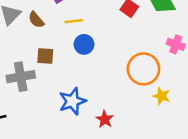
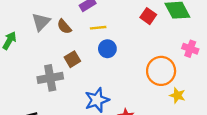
brown square: (45, 56) -> (72, 59), turned -35

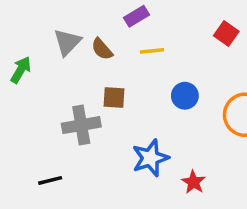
blue circle: (107, 49) -> (185, 96), moved
brown square: (72, 59) -> (114, 97), turned 35

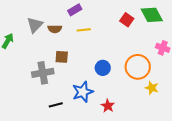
brown semicircle: (102, 49) -> (55, 29), turned -48
blue circle: (185, 96) -> (103, 68), moved
black line: (50, 180) -> (56, 105), moved

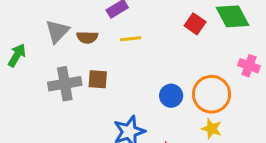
blue circle: (103, 68) -> (171, 96), moved
gray cross: (43, 73) -> (65, 84), moved
yellow star: (152, 88) -> (212, 129), moved

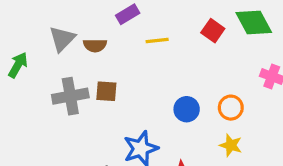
yellow line: (131, 39) -> (157, 40), moved
orange circle: (212, 94) -> (231, 108), size x0.6

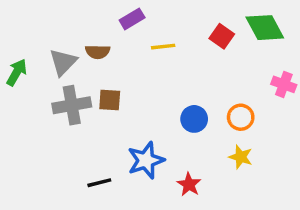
gray triangle: (62, 39) -> (63, 62), moved

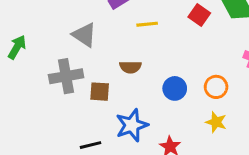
brown semicircle: (98, 52) -> (130, 67), moved
gray triangle: (63, 62) -> (84, 35), moved, turned -40
brown square: (110, 100) -> (100, 92), moved

